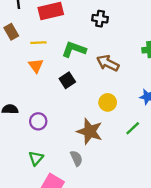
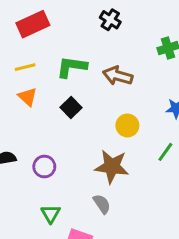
black cross: (100, 19) -> (110, 20), moved, turned 35

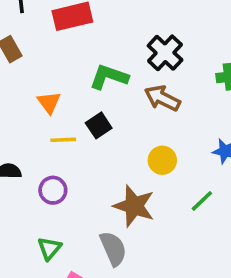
black cross: (110, 20) -> (165, 53), moved, size x1.4
yellow line: (25, 67) -> (63, 140), moved
gray semicircle: (102, 204) -> (113, 249), size x1.4

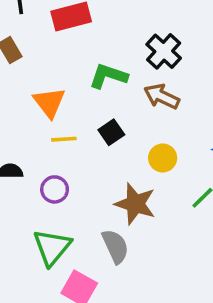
orange triangle: (49, 102) -> (49, 102), size x1.4
black square: (99, 125) -> (111, 132), moved
green triangle: (49, 248) -> (52, 247), size x1.6

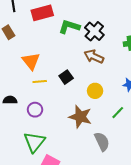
green L-shape: (108, 76) -> (69, 27), moved
gray semicircle: (115, 246) -> (102, 141), moved

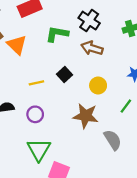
green L-shape: (69, 27) -> (57, 34), moved
orange triangle: (31, 61) -> (17, 45), moved

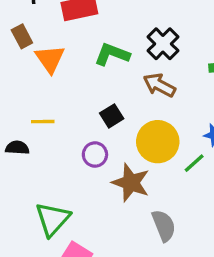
yellow line: (36, 83) -> (43, 122), moved
yellow circle: (98, 85) -> (158, 142), size x1.6
green line: (126, 106) -> (194, 163), moved
purple circle: (35, 114) -> (95, 154), moved

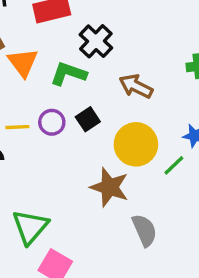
black cross: (163, 44) -> (96, 41), moved
green L-shape: (112, 54) -> (68, 74), moved
purple circle: (95, 154) -> (52, 122), moved

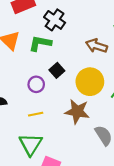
brown arrow: (136, 86) -> (97, 46), moved
purple circle: (52, 122) -> (36, 84), moved
yellow line: (17, 127) -> (36, 114), moved

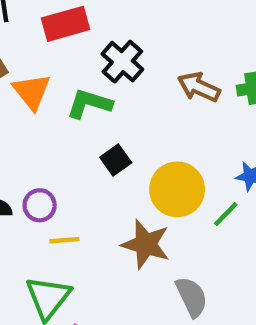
brown arrow: (97, 46) -> (199, 87), moved
purple circle: (36, 84) -> (40, 205), moved

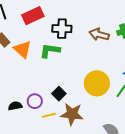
black cross: (122, 62) -> (62, 29), turned -30
black square: (116, 160) -> (59, 94), moved
brown star: (146, 244) -> (72, 114), moved

